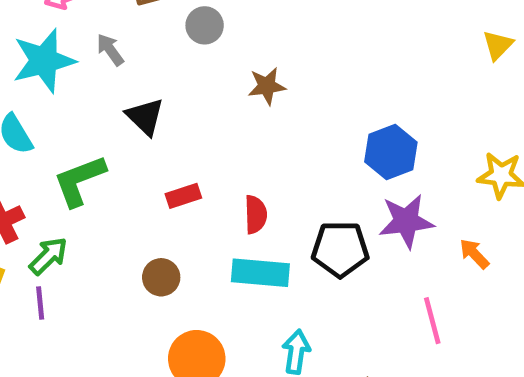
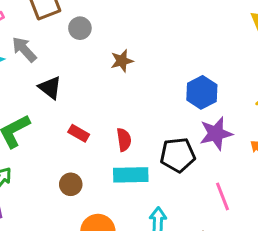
gray arrow: (110, 50) -> (24, 49), size x1.4
red rectangle: (183, 196) -> (79, 133), turned 54
pink line: (432, 321) -> (222, 196), moved

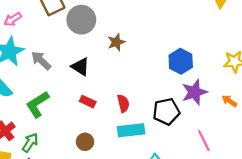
gray circle: (80, 28) -> (81, 20), size x1.6
gray arrow: (24, 49) -> (41, 61), moved
black triangle: (50, 88) -> (80, 67), moved

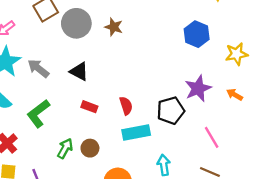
brown star: (116, 42) -> (114, 27), moved, turned -30
blue hexagon: (181, 61) -> (197, 34), moved
green arrow: (30, 143) -> (65, 148), moved

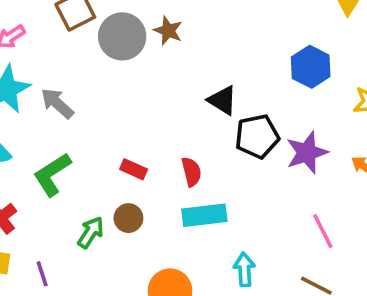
brown star: (114, 27) -> (168, 31), moved
black triangle: (79, 72) -> (222, 100), moved
black pentagon: (171, 111) -> (257, 136), moved
brown circle: (90, 148) -> (128, 218), moved

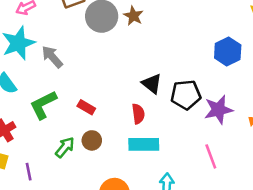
black triangle: (222, 100) -> (152, 84), moved
red rectangle: (134, 169) -> (86, 107), moved
pink line: (323, 231) -> (211, 156), moved

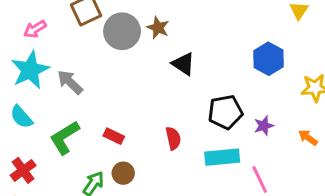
black triangle: (152, 84) -> (183, 64), moved
purple star: (218, 110) -> (264, 126), size x0.6
cyan rectangle: (144, 144) -> (222, 157), moved

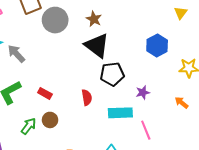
brown star: (158, 28) -> (94, 19), moved
black triangle: (183, 64) -> (97, 45), size x1.5
black pentagon: (225, 112) -> (112, 74), moved
purple star: (264, 126) -> (143, 92), moved

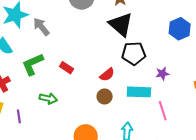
red semicircle: (87, 98) -> (107, 75), turned 56
brown circle: (50, 120) -> (105, 96), moved
green arrow: (29, 126) -> (48, 98), turned 60

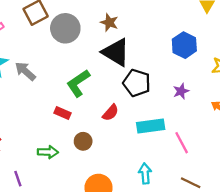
black pentagon: (134, 53) -> (137, 83), turned 30
green L-shape: (33, 64) -> (78, 83), moved
purple star: (162, 74) -> (181, 91), moved
brown circle: (105, 96) -> (83, 141), moved

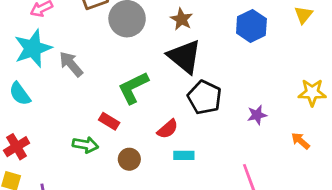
blue hexagon: (184, 45) -> (251, 26), moved
cyan rectangle: (151, 126) -> (184, 155), moved, size x0.6
green arrow: (48, 152) -> (85, 145), moved

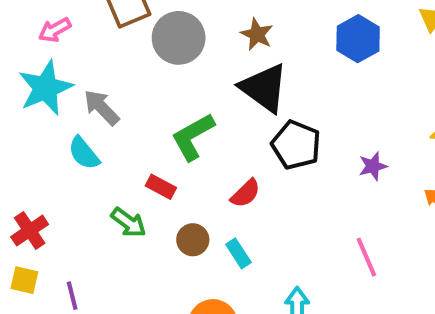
cyan semicircle: (20, 94) -> (84, 153), moved
green arrow: (85, 145) -> (128, 222), turned 30
cyan rectangle: (184, 155) -> (238, 253), moved, turned 60

